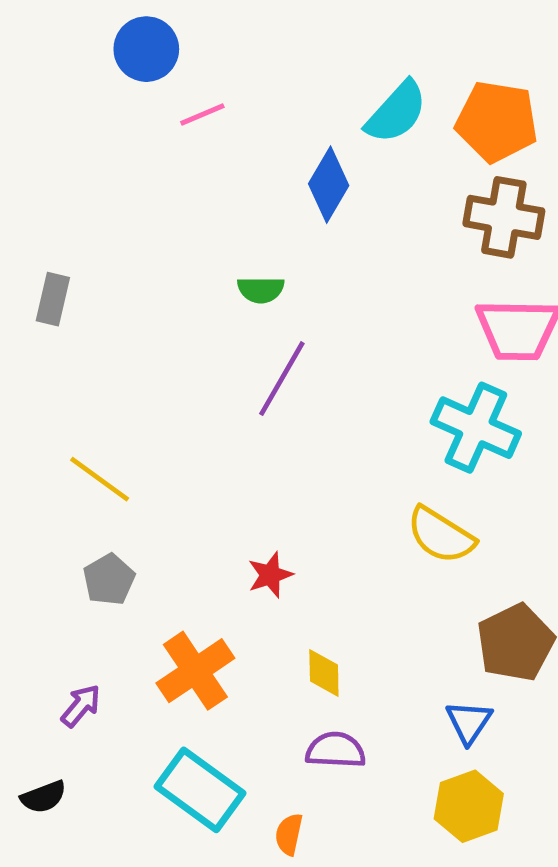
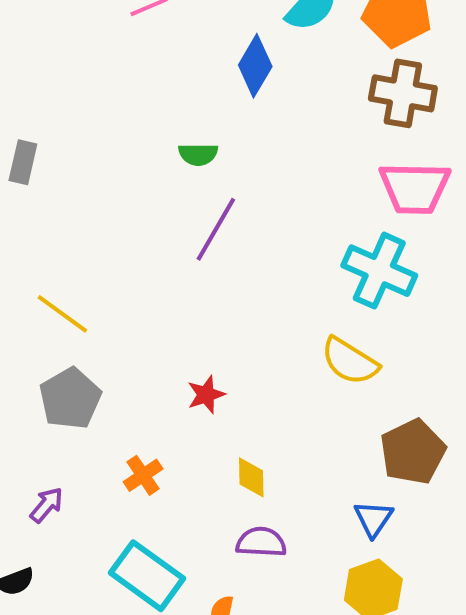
gray pentagon: (109, 580) -> (70, 399), size x1.4
orange cross: (195, 671) -> (143, 475), size x0.6

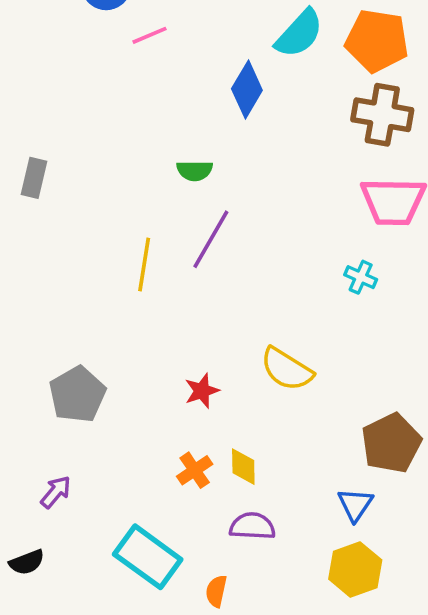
cyan cross: (379, 271) -> (361, 277), size x0.5
yellow line: (62, 314) -> (144, 265), moved, turned 63
yellow semicircle: (350, 361) -> (287, 369), moved
orange cross: (143, 475) -> (195, 470), moved

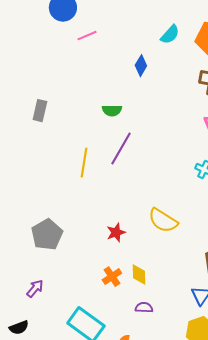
cyan semicircle: (299, 34) -> (170, 35), size x0.7
blue diamond: (247, 89) -> (141, 66), size x0.7
gray rectangle: (34, 178) -> (40, 111), moved
purple semicircle: (252, 526) -> (144, 308), size x0.7

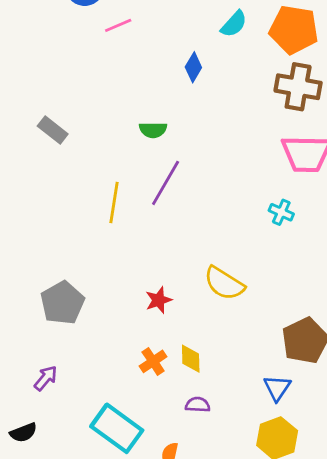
gray rectangle: (40, 111) -> (53, 130), turned -65

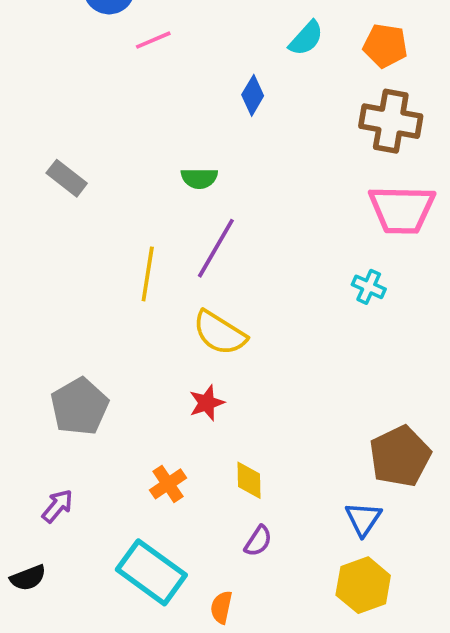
orange pentagon: (294, 30) -> (385, 46), size x0.7
yellow semicircle: (224, 283) -> (220, 333), moved
orange cross: (153, 361) -> (168, 484), moved
purple semicircle: (198, 405) -> (258, 541), turned 120

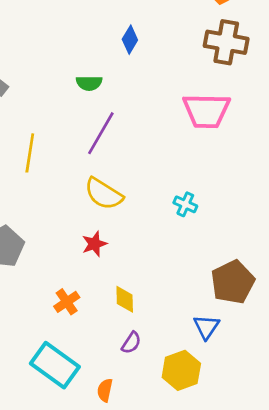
blue diamond: (253, 95) -> (130, 40), moved
pink trapezoid: (402, 210) -> (206, 111), moved
yellow line: (148, 274) -> (30, 153), moved
cyan cross: (369, 287) -> (185, 204), moved
yellow hexagon: (363, 585) -> (181, 370), moved

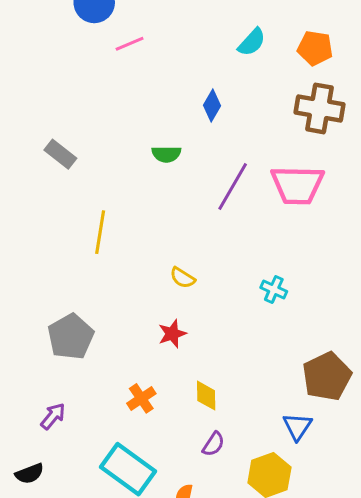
purple line: (101, 133) -> (233, 186), moved
yellow semicircle: (104, 194) -> (183, 278), size x0.6

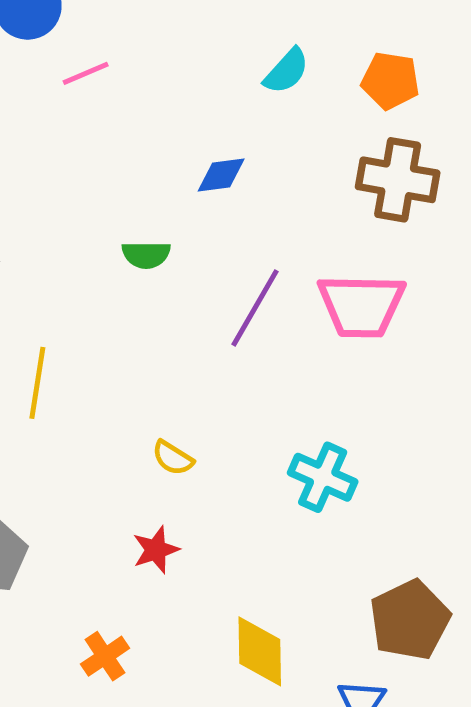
blue diamond: (212, 105) -> (221, 175), turned 52
cyan cross: (274, 290) -> (323, 477), size x1.5
yellow diamond: (206, 396) -> (260, 651), moved, size x1.4

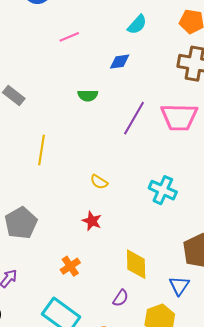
cyan semicircle: (286, 71) -> (137, 25), moved
pink line: (86, 73) -> (69, 37), moved
red star: (156, 550) -> (92, 221), turned -30

